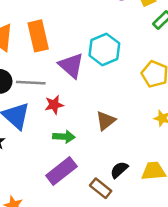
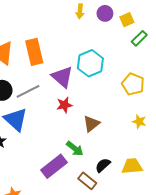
gray line: (31, 83) -> (28, 91), turned -30
red star: (54, 105) -> (64, 105), moved
green arrow: (64, 137) -> (75, 149), moved, turned 36

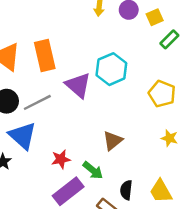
red star: (64, 105) -> (61, 159), moved
black semicircle: (103, 165) -> (126, 190), turned -42
yellow trapezoid: (132, 166) -> (161, 191), turned -115

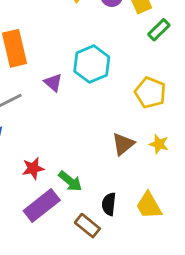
purple triangle: (78, 85) -> (53, 83), size x0.6
brown triangle: (113, 141) -> (123, 144), moved

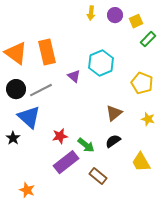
brown triangle: (123, 144) -> (114, 113), moved
black semicircle: (109, 204) -> (113, 141), moved, turned 49

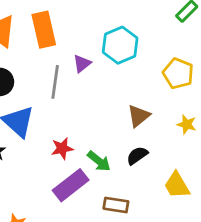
purple triangle: (74, 76) -> (82, 64), turned 40
gray line: (41, 90) -> (55, 82), moved, turned -55
brown rectangle: (98, 176) -> (116, 205), turned -30

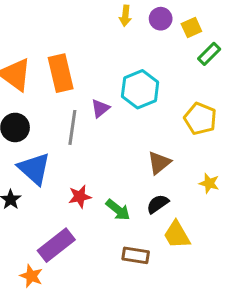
yellow star: (187, 124) -> (209, 183), moved
purple rectangle: (71, 185) -> (56, 245), moved
yellow trapezoid: (177, 185) -> (177, 235), moved

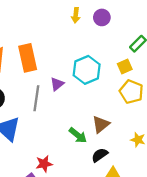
yellow square: (191, 28) -> (125, 67), moved
red star: (80, 197) -> (44, 164), moved
green arrow: (118, 210) -> (78, 135), moved

